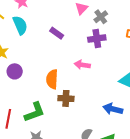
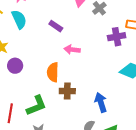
purple cross: (97, 39) -> (117, 37), moved
pink arrow: (82, 65) -> (72, 50), moved
blue arrow: (113, 109) -> (101, 102), moved, turned 60

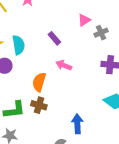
cyan semicircle: (19, 19) -> (19, 45), moved
brown cross: (67, 91) -> (39, 105), moved

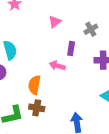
pink triangle: (84, 20) -> (55, 22), moved
purple rectangle: (54, 38) -> (71, 49), moved, turned 56

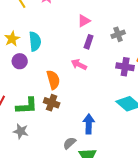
purple rectangle: (71, 49) -> (89, 42), moved
orange semicircle: (34, 85) -> (53, 80), turned 144

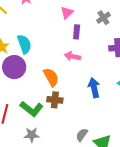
purple circle: (20, 61) -> (14, 67), size x1.5
green L-shape: (27, 106) -> (32, 109), turned 55
blue arrow: (89, 124) -> (94, 88), moved

